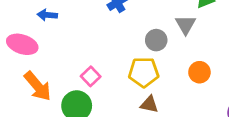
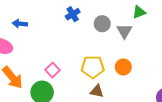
gray circle: (156, 40) -> (102, 24), moved
orange circle: (199, 72) -> (123, 67), moved

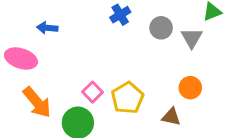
yellow pentagon: (93, 67) -> (128, 98), moved, turned -30
brown triangle: (97, 91) -> (171, 117), moved

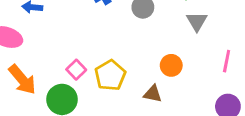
gray triangle: (192, 38) -> (197, 21), moved

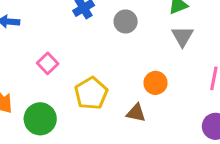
pink square: (76, 70) -> (48, 63), moved

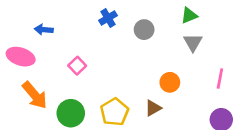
yellow pentagon: (91, 93) -> (114, 112), moved
brown triangle: (136, 113) -> (153, 108), turned -42

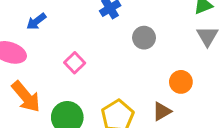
blue arrow: (44, 30) -> (36, 21), turned -42
gray circle: (144, 30) -> (144, 38), moved

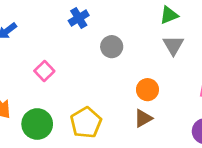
brown triangle: (162, 111) -> (143, 118), moved

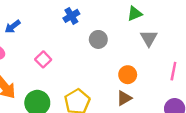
green triangle: (169, 15) -> (135, 14), moved

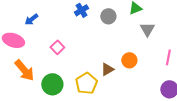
gray circle: (98, 39) -> (108, 16), moved
brown triangle: (124, 98) -> (107, 69), moved

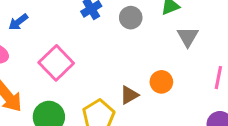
pink square: (57, 47) -> (56, 63), size x1.6

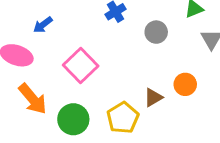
gray circle: (131, 18) -> (156, 32), moved

